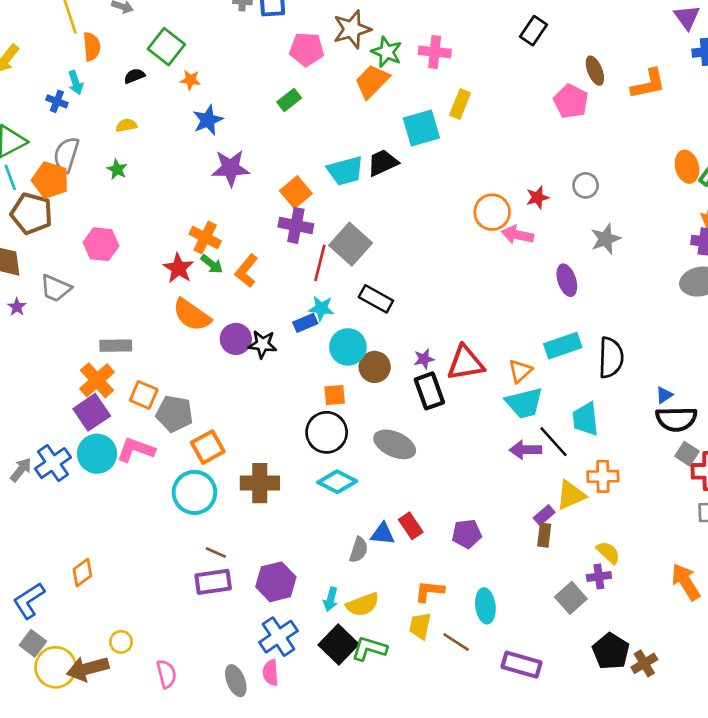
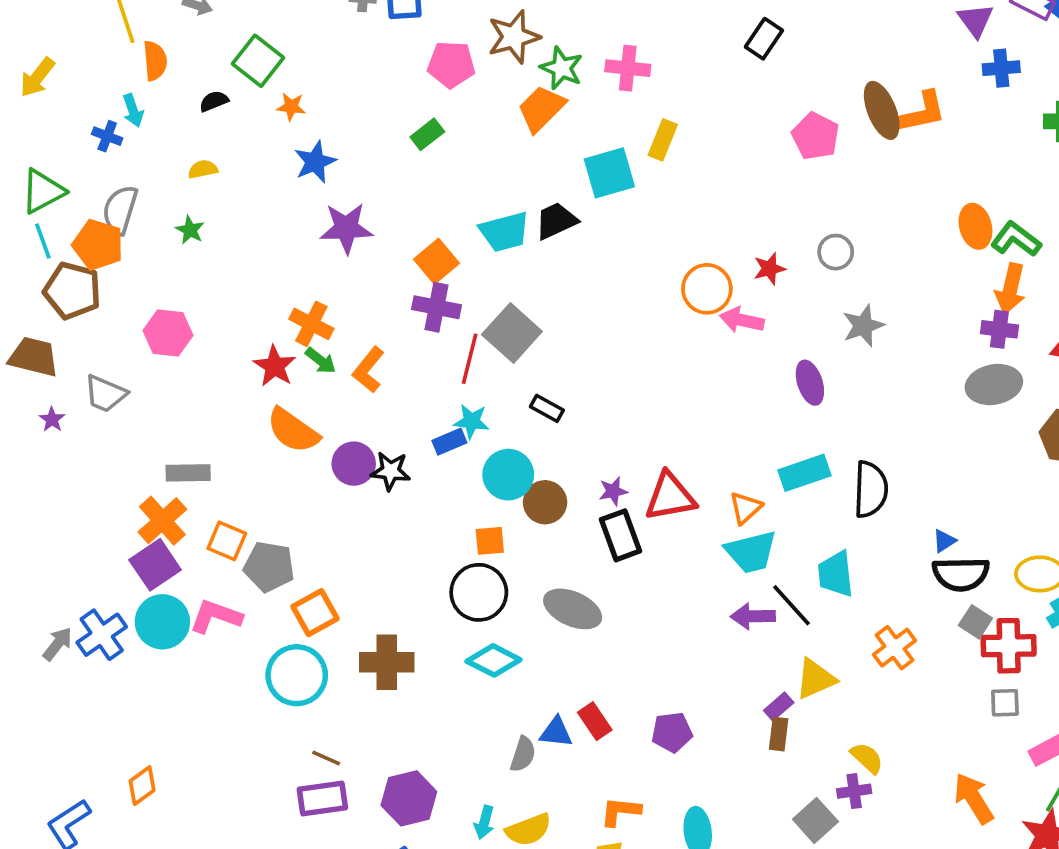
brown ellipse: (595, 71) -> (882, 110), moved, size x1.4
black rectangle: (376, 299) -> (547, 408), size x0.7
orange cross: (603, 476) -> (895, 648), moved, turned -36

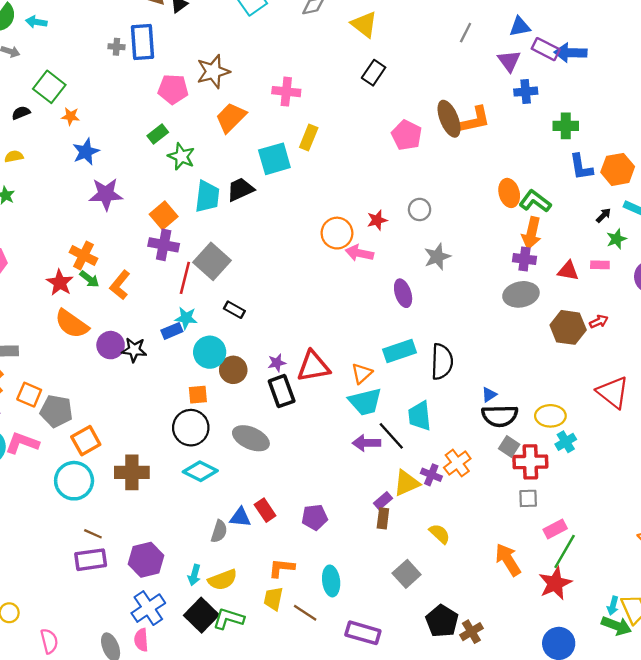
green star: (562, 68) -> (181, 156), moved
cyan trapezoid: (505, 232) -> (207, 197), turned -68
purple cross: (854, 791) -> (431, 475), moved, turned 30

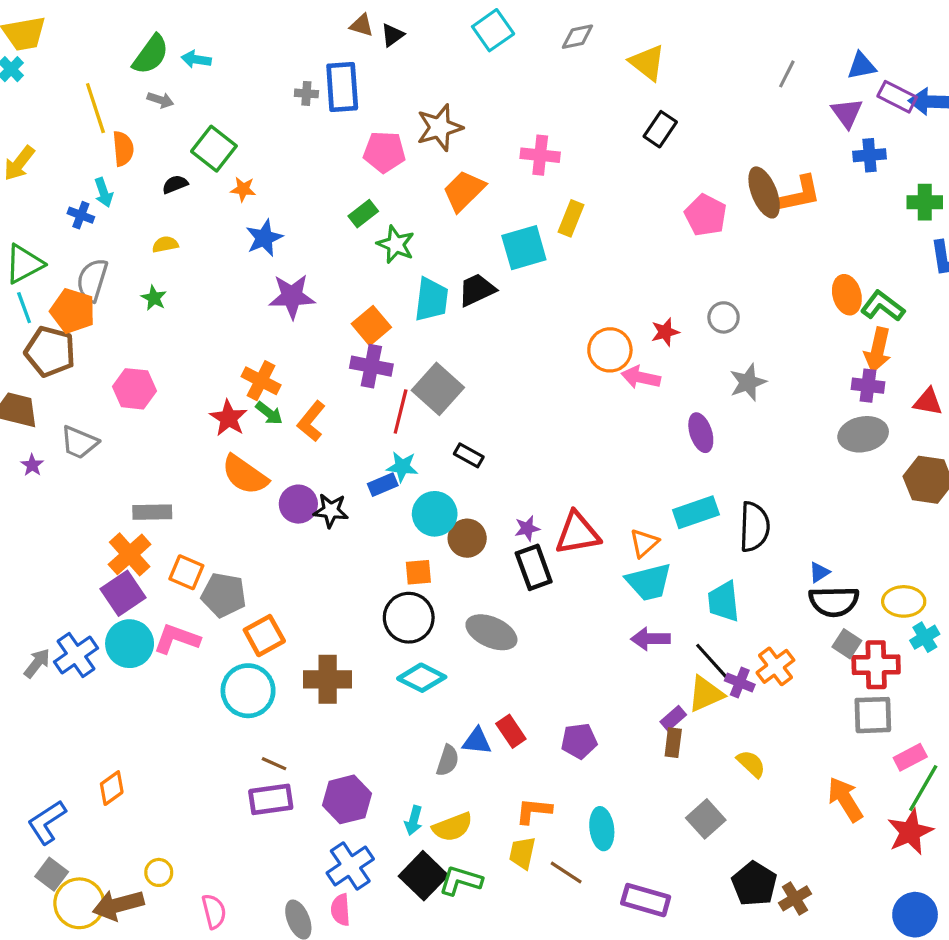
black line: (391, 436) -> (712, 661), moved
gray square: (528, 498) -> (873, 715), size x1.5

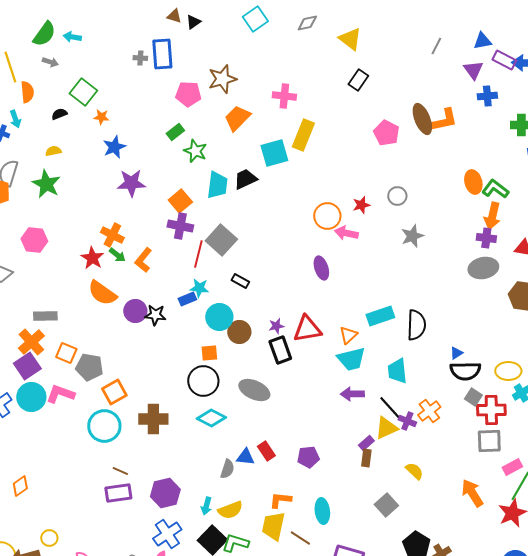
yellow rectangle: (571, 218) -> (303, 135), size x1.4
green star: (154, 298) -> (46, 184), size x1.8
purple ellipse: (701, 433) -> (321, 268), moved
yellow trapezoid: (522, 853) -> (273, 526), size x1.4

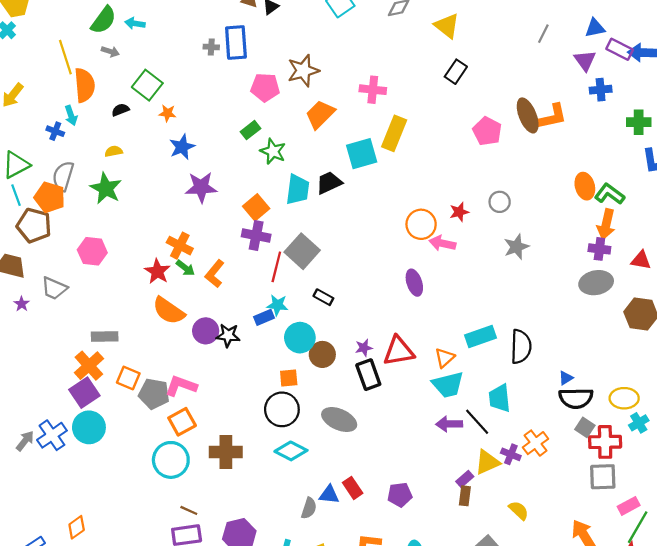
orange semicircle: (27, 92) -> (84, 85), size x1.4
pink L-shape: (60, 394) -> (181, 386), moved
black line: (390, 408) -> (477, 422), moved

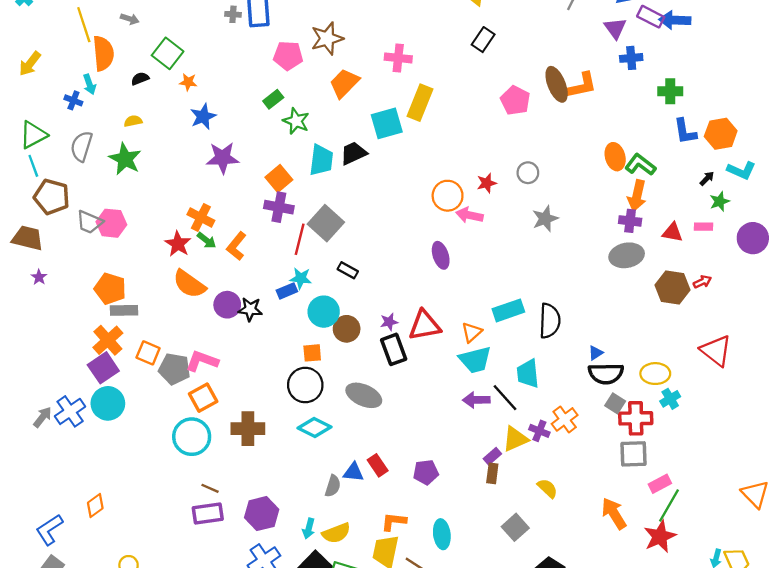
orange pentagon: (50, 197) -> (110, 289), moved
gray trapezoid: (54, 288) -> (90, 222), moved

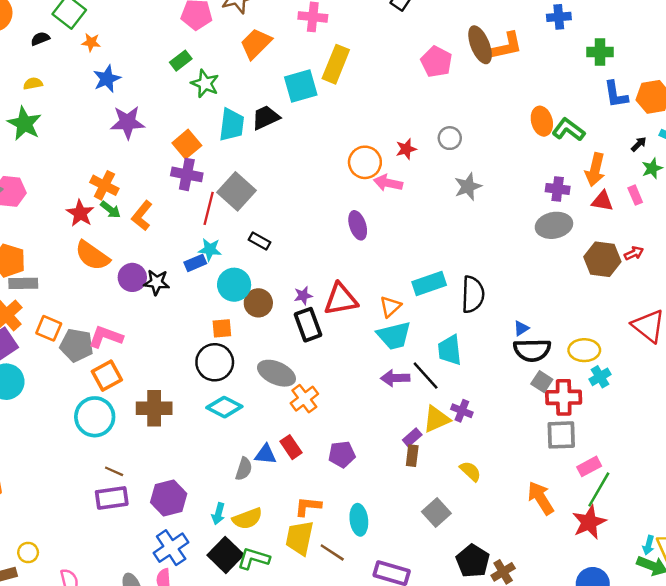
orange arrow: (637, 196) -> (595, 170), moved
pink rectangle: (703, 227) -> (635, 195), turned 66
orange cross: (565, 419) -> (304, 399), moved

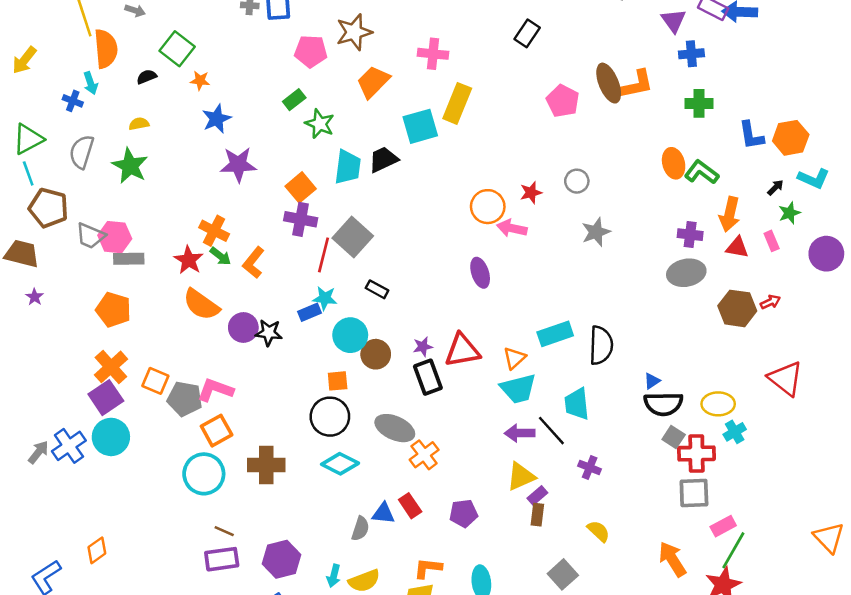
green cross: (600, 52) -> (699, 103), moved
gray rectangle: (23, 283) -> (129, 259), moved
yellow triangle: (436, 419) -> (521, 476), moved

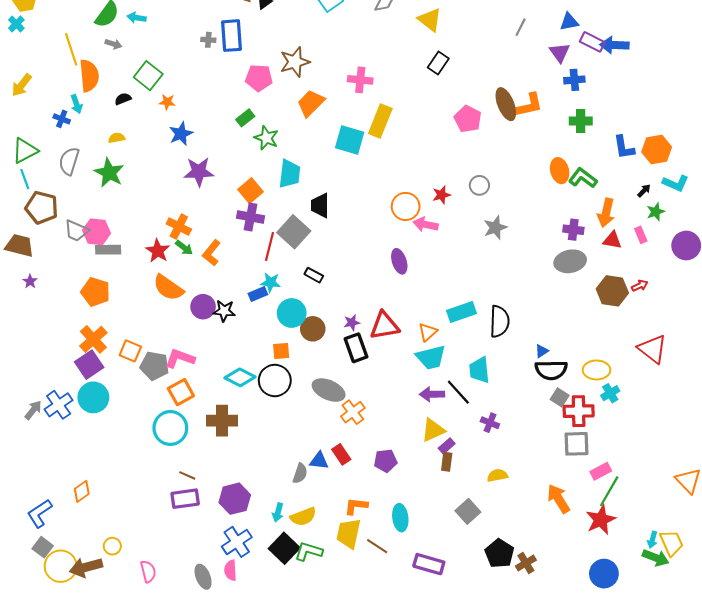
cyan square: (420, 126) -> (350, 140), turned 32
black trapezoid: (383, 159) -> (320, 205), moved, turned -65
cyan diamond: (340, 464) -> (240, 377), moved
yellow semicircle: (598, 531) -> (497, 475), turned -54

